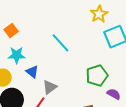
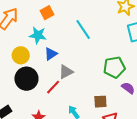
orange square: (11, 31) -> (47, 13), moved
blue triangle: (32, 72) -> (51, 54), turned 40

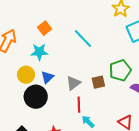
blue triangle: (51, 54) -> (47, 77), moved
red line: (53, 87) -> (79, 105), moved, turned -35
brown square: (100, 102) -> (98, 82), moved

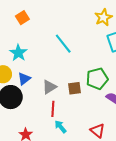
orange square: (45, 28) -> (22, 18), moved
cyan star: (39, 52) -> (18, 53), turned 30

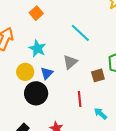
gray triangle: (49, 87) -> (70, 62), moved
cyan arrow: (60, 127) -> (100, 114), moved

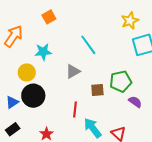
cyan star: (37, 48) -> (43, 52), turned 30
blue triangle: (47, 73) -> (12, 102), moved
cyan arrow: (100, 114) -> (93, 128), size x1.5

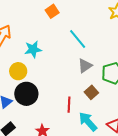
orange square: (49, 17) -> (52, 11), moved
gray triangle: (73, 71) -> (85, 66), moved
brown square: (97, 90) -> (91, 92), moved, turned -32

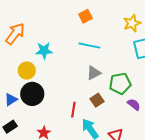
orange square: (52, 11) -> (85, 16), moved
cyan line: (78, 39) -> (89, 46), turned -45

